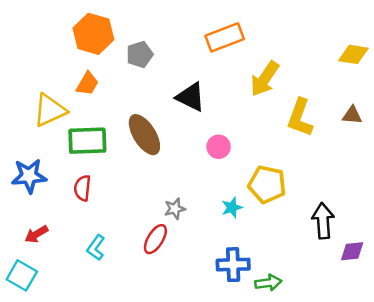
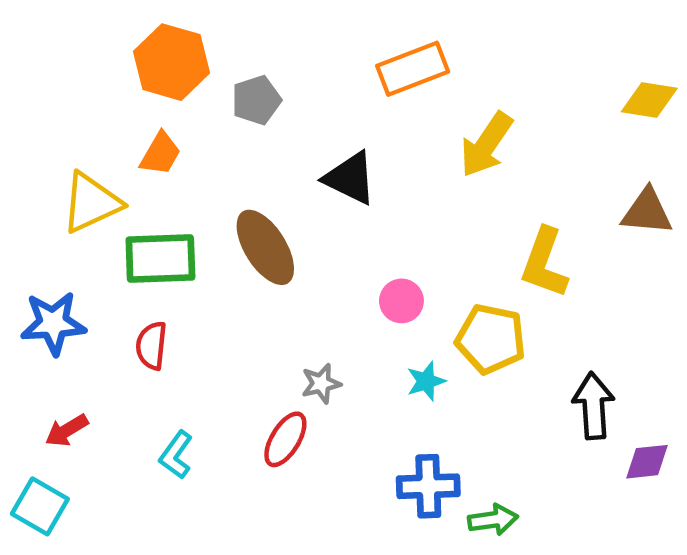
brown triangle: (352, 115) -> (647, 212), size x1.4
yellow L-shape: (300, 118) -> (544, 263), moved
pink circle: (219, 147) -> (401, 301), moved

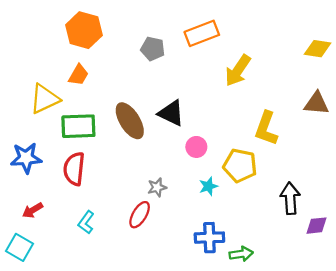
gray pentagon: (256, 100) -> (153, 49), moved, turned 30
black triangle: (350, 178) -> (171, 113), moved
red semicircle: (151, 346) -> (74, 169), size x1.4

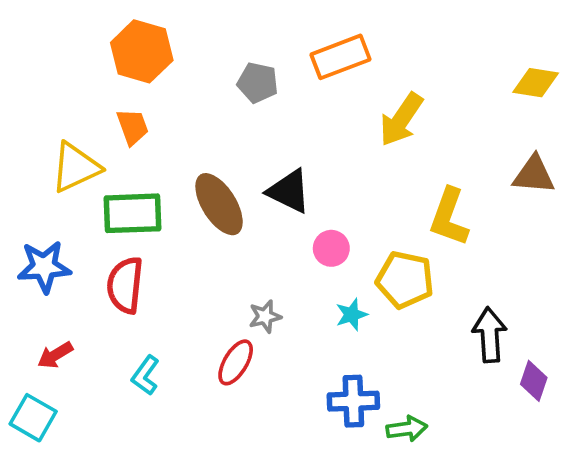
orange trapezoid: (78, 75) -> (133, 127), turned -50
purple diamond: (316, 226) -> (534, 381), turned -65

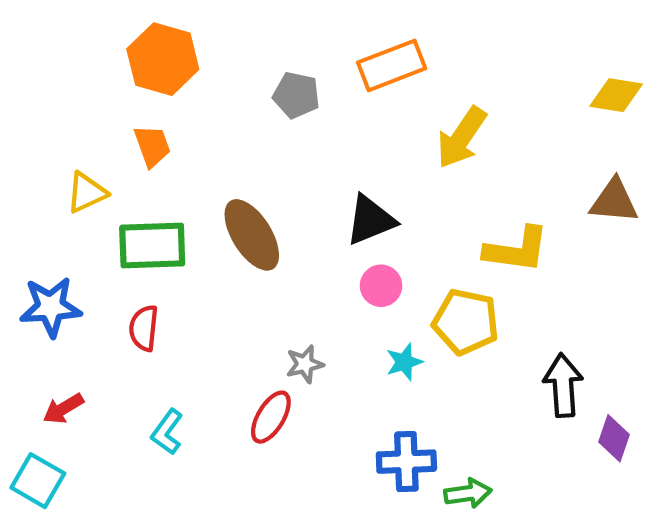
yellow triangle: (75, 167) -> (87, 193), size x0.7
black triangle: (289, 191) -> (370, 220), moved, turned -48
yellow L-shape: (449, 217) -> (517, 250), turned -102
red semicircle: (125, 285) -> (144, 328), size x0.7

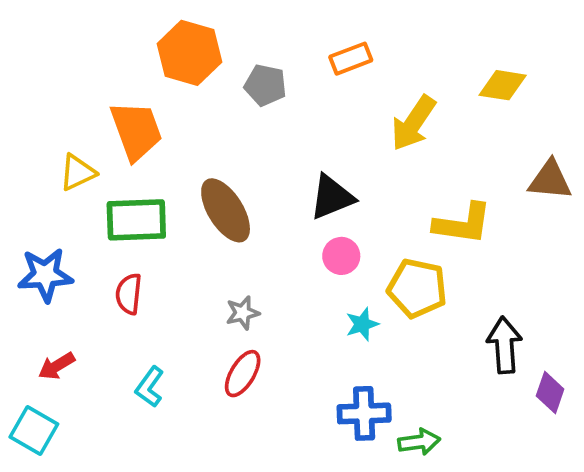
orange hexagon: (163, 59) -> (189, 53), moved
orange rectangle: (392, 65) -> (351, 59), size x0.7
yellow diamond: (616, 95) -> (503, 85), moved
orange trapezoid: (152, 146) -> (136, 131), size x1.6
gray star: (305, 364) -> (243, 313), moved

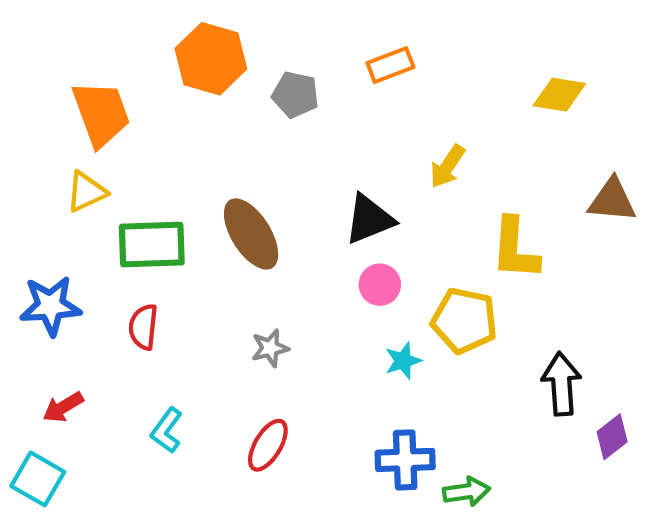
yellow arrow: (413, 123) -> (447, 166), moved, size x0.7
orange trapezoid: (136, 131) -> (101, 114), moved
yellow L-shape: (463, 224) -> (515, 249), turned 86
red ellipse: (243, 374) -> (268, 445), moved
purple diamond: (550, 393) -> (612, 437), turned 33

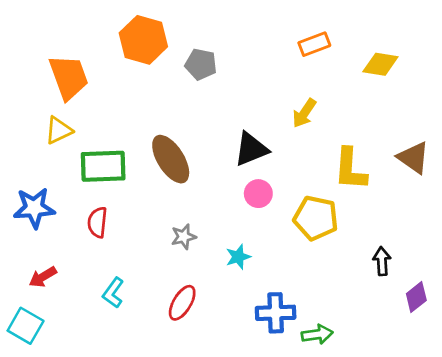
orange rectangle: (390, 65) -> (314, 44), moved
brown triangle: (612, 200) -> (413, 158), moved, turned 30
cyan star: (403, 361) -> (238, 257), moved
black arrow: (561, 384) -> (382, 261), size x0.7

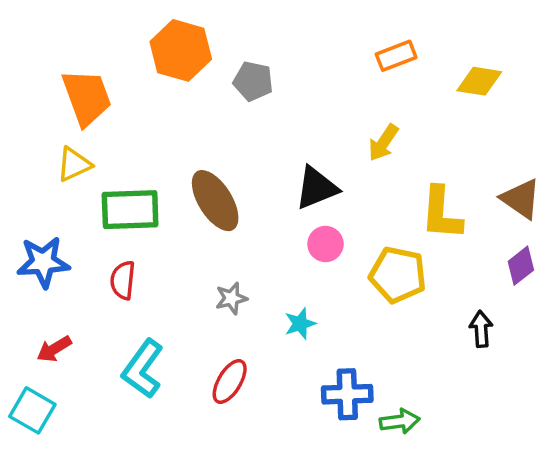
cyan L-shape: (113, 293) -> (143, 369), size x1.5
purple diamond: (416, 297) -> (521, 266), moved

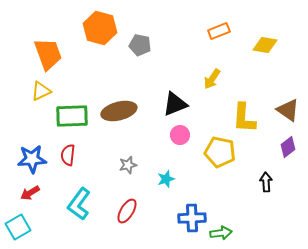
brown ellipse: (215, 201) -> (119, 111), turned -72
blue star: (43, 262) -> (32, 159), moved
cyan square: (32, 410) -> (18, 227), turned 30

